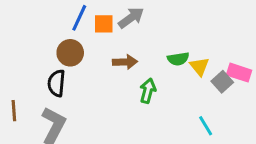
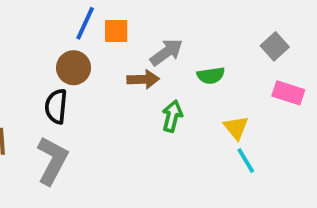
gray arrow: (131, 18) -> (166, 52), moved
yellow triangle: (199, 66) -> (236, 128), moved
gray square: (222, 82) -> (275, 46), moved

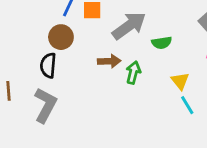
gray arrow: (166, 52) -> (129, 26), size x1.4
brown arrow: (143, 79) -> (109, 61), moved

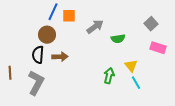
gray arrow: (129, 26) -> (95, 27), size x0.7
brown arrow: (109, 61) -> (60, 57), moved
green arrow: (133, 73) -> (109, 76), moved

